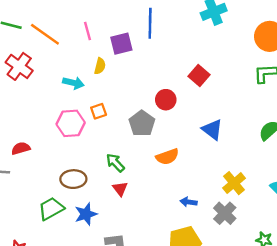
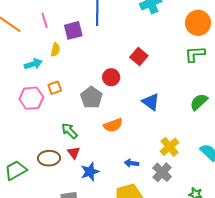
cyan arrow: (73, 83) -> (33, 64), turned -30
brown ellipse: (73, 179) -> (49, 158), moved
blue star: (86, 214) -> (90, 172), moved

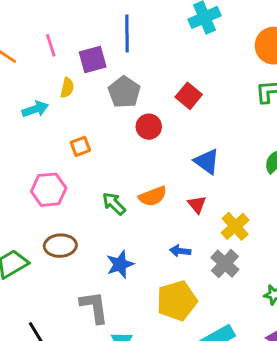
orange square: (55, 88) -> (80, 146), moved
gray pentagon: (91, 97) -> (124, 92), moved
pink hexagon: (31, 98) -> (49, 190), moved
green arrow: (69, 131) -> (114, 204), moved
red triangle: (74, 153) -> (197, 204), moved

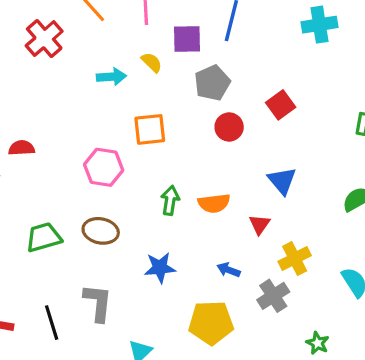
yellow semicircle: (67, 88) -> (152, 62), turned -72
orange square: (80, 146) -> (150, 129), size x1.5
green arrow: (114, 204) -> (170, 200), turned 40
gray L-shape: (94, 307) -> (98, 303), moved

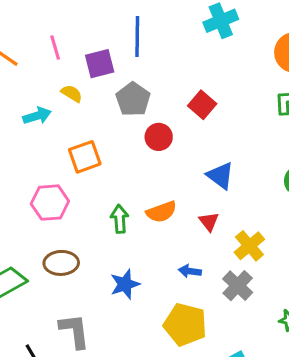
yellow pentagon: (211, 323) -> (185, 325), turned 30

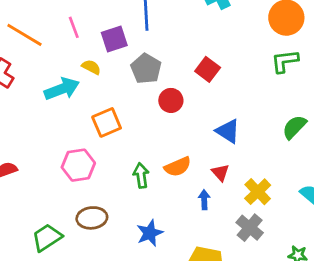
cyan arrow: (37, 116) -> (62, 89), size x1.4
blue arrow: (190, 271) -> (204, 200), moved, turned 84

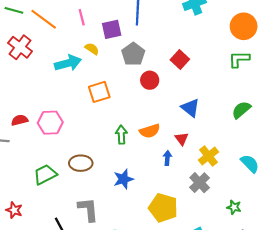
pink hexagon: (78, 165) -> (50, 123), moved

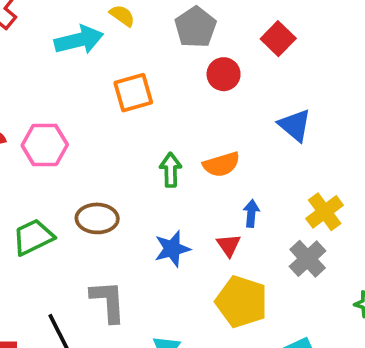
red triangle: (182, 139) -> (229, 245), moved

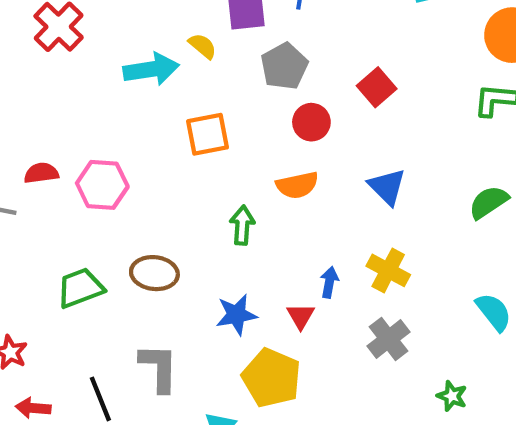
orange semicircle: (221, 164) -> (297, 185), moved
yellow cross: (325, 212) -> (388, 270), moved, turned -30
yellow pentagon: (242, 302) -> (271, 378), moved

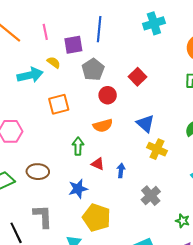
yellow cross: (388, 270) -> (157, 149), moved
red triangle: (301, 316) -> (98, 164), moved, turned -32

